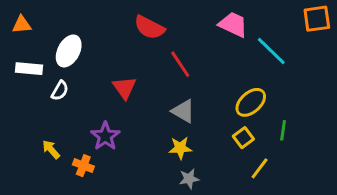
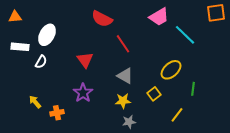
pink trapezoid: (233, 25) -> (159, 17), turned 125
purple star: (105, 136) -> (83, 93), moved
yellow square: (243, 138) -> (154, 94), moved
orange cross: (83, 166) -> (57, 113), turned -32

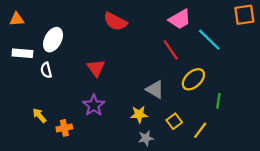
red line: (123, 44) -> (171, 50), moved
white semicircle: (41, 62) -> (46, 70), turned 136
gray triangle: (125, 76) -> (155, 89), moved
yellow square: (154, 94) -> (174, 121), moved

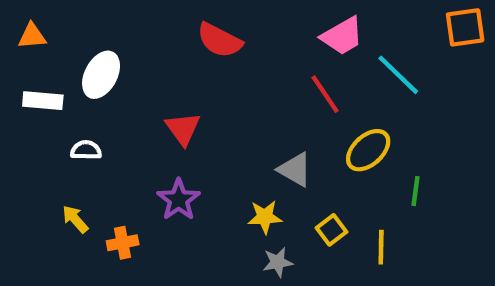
white semicircle: (46, 70) -> (86, 150), moved, turned 105
yellow line: (200, 130) -> (381, 247), turned -36

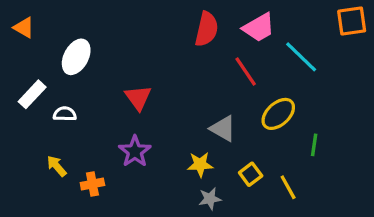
orange triangle: (32, 36) -> (24, 28), turned 35
red semicircle: (219, 40) -> (207, 29), moved, turned -104
white rectangle: (43, 101) -> (32, 94), moved, turned -52
yellow line: (381, 247) -> (288, 187), turned -30

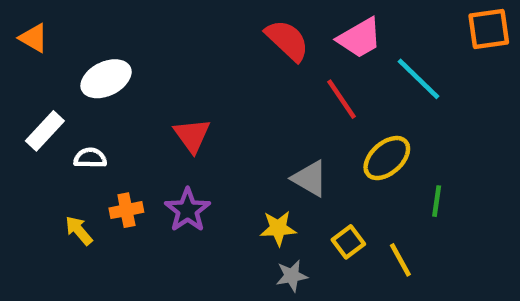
red semicircle: (207, 29) -> (287, 40), turned -60
white ellipse: (76, 57) -> (106, 79), turned 36
orange cross: (92, 184) -> (126, 210), moved

